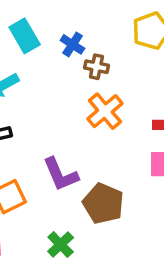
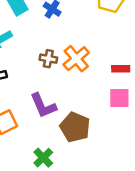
brown cross: (96, 67) -> (48, 59), moved

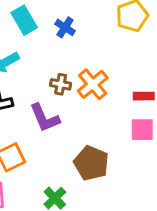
purple L-shape: (43, 106) -> (45, 118), moved

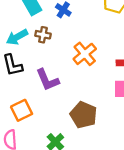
brown cross: (61, 84) -> (43, 35), moved

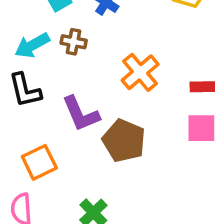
brown pentagon: (84, 115) -> (124, 141), moved

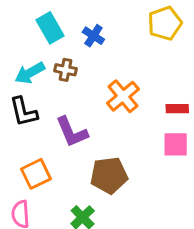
brown pentagon: (124, 141) -> (109, 175), moved, turned -30

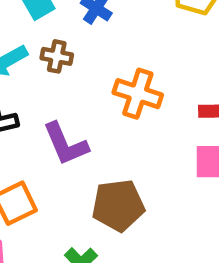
orange cross: (123, 96) -> (138, 94), turned -32

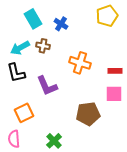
brown pentagon: (118, 205) -> (88, 114), moved

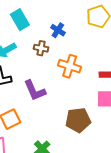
blue cross: (61, 24) -> (58, 30), moved
brown cross: (43, 46) -> (41, 48), moved

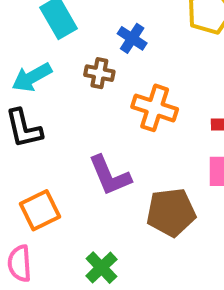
purple L-shape: (35, 90) -> (110, 175), moved

